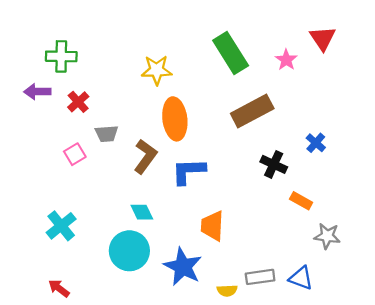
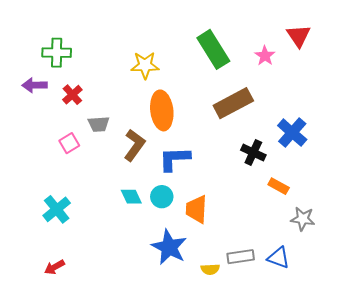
blue cross: (316, 143) -> (292, 133), size x1.6
cyan circle: (129, 251) -> (162, 197), moved, size x0.6
red arrow: (59, 288) -> (55, 267), turned -66

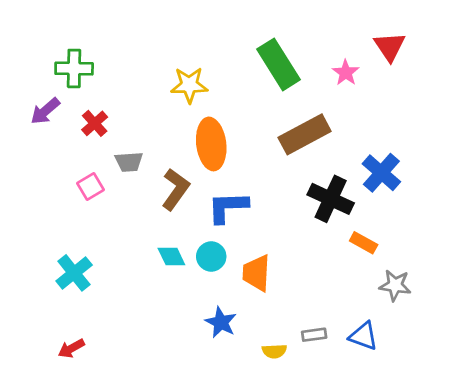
purple arrow: (35, 85) -> (45, 111), turned -40
black cross: (253, 153) -> (331, 199), size x1.4
blue star: (169, 247) -> (221, 322), size x0.7
gray rectangle: (241, 257) -> (314, 335), size x0.7

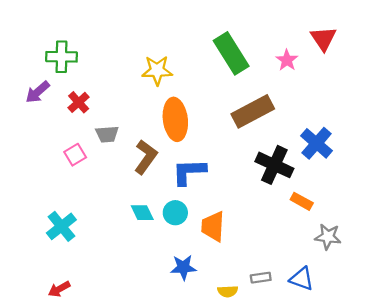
blue star: (221, 322) -> (183, 267), turned -30

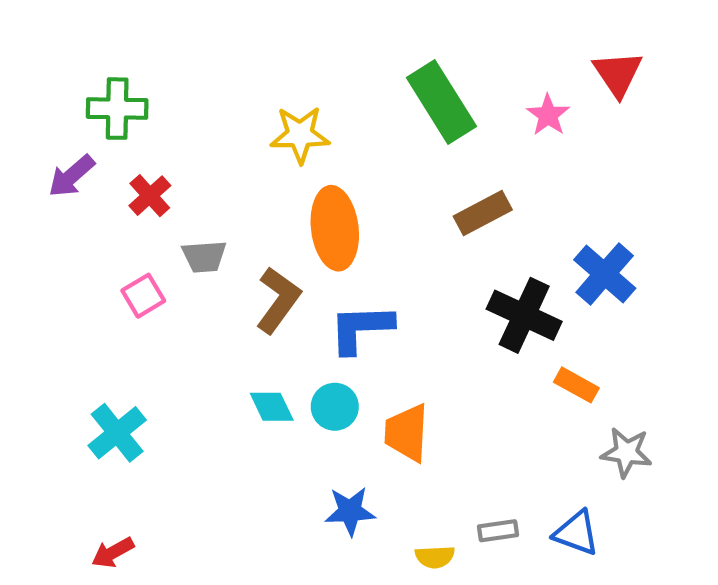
brown rectangle: (253, 111) -> (483, 213), size x0.7

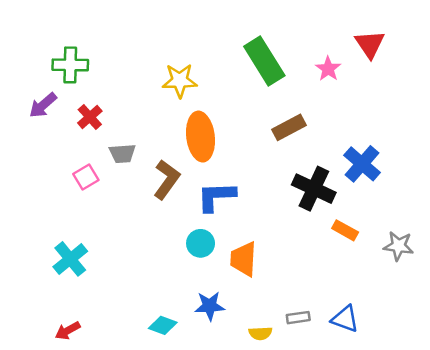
cyan diamond: (272, 407) -> (163, 325), moved, turned -44
gray star: (626, 452) -> (398, 246), moved

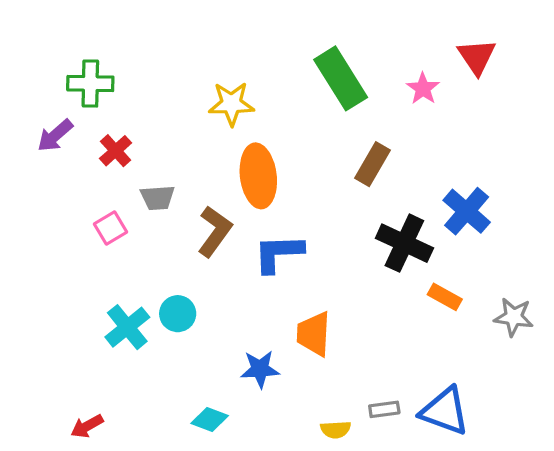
brown rectangle: (289, 127) -> (373, 164), turned -32
cyan circle: (201, 243) -> (178, 314), moved
cyan cross: (70, 259) -> (127, 327), moved
blue star: (210, 306) -> (260, 369), moved
blue triangle: (345, 319) -> (445, 411), size x1.4

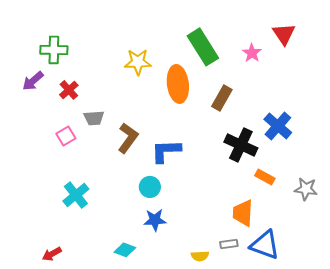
orange ellipse: (258, 176) -> (178, 84), moved
cyan circle: (178, 314) -> (150, 187), moved
orange trapezoid: (314, 334) -> (243, 213), moved

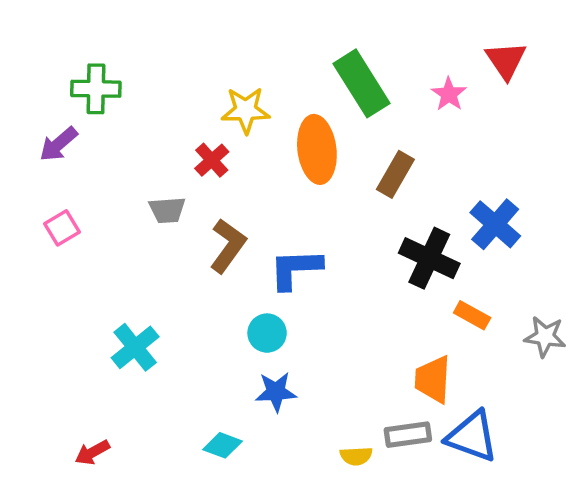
red cross: (69, 90) -> (212, 160), moved
pink square: (66, 136) -> (62, 228), moved
gray rectangle: (229, 244) -> (408, 435), size x1.4

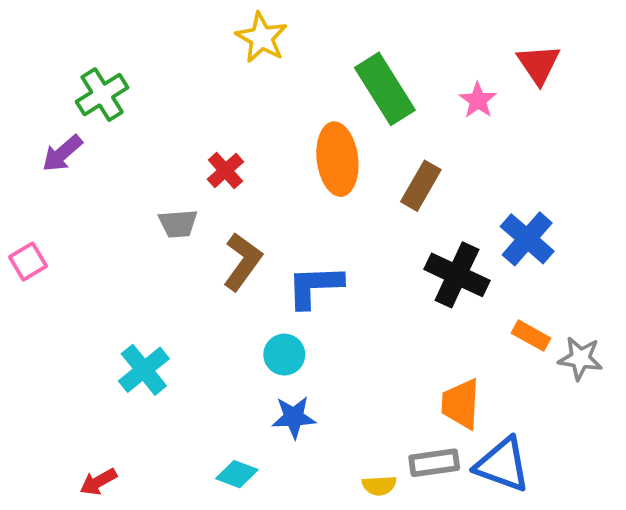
green cross: (96, 89) -> (102, 95), turned -33
yellow star: (246, 110) -> (262, 38), moved, turned 30
pink square: (62, 228) -> (28, 262), moved
orange rectangle: (472, 315) -> (531, 336), moved

